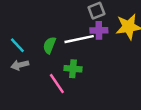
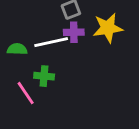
green semicircle: (49, 45) -> (17, 49), turned 70

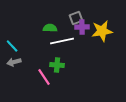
purple cross: (74, 32) -> (82, 27), moved
green semicircle: (17, 49) -> (50, 28), moved

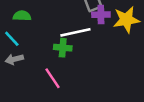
green semicircle: (50, 28) -> (22, 16), moved
green cross: (57, 65) -> (63, 48), moved

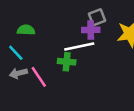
purple cross: (101, 15) -> (91, 30), moved
pink line: (53, 78) -> (39, 77), moved

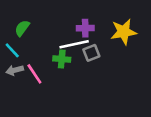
gray square: (97, 17) -> (91, 53), moved
green semicircle: (26, 30) -> (22, 28), turned -56

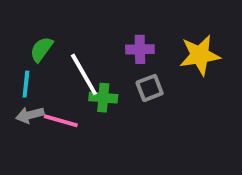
white line: (74, 44) -> (84, 74), moved, turned 72
cyan line: (12, 50) -> (26, 84), turned 49
pink line: (34, 74) -> (61, 121), turned -40

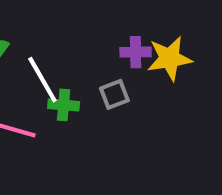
purple cross: (140, 49) -> (136, 52), moved

